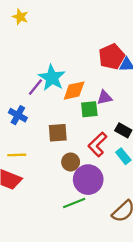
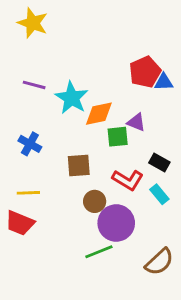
yellow star: (20, 17) -> (33, 23), size x1.5
purple line: (35, 87) -> (34, 85), moved, turned 66
purple triangle: (105, 98) -> (136, 122), turned 35
red L-shape: (98, 144) -> (128, 180), turned -105

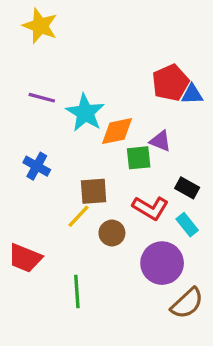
yellow line: (28, 193) -> (79, 216), moved, turned -45
purple circle: (116, 223) -> (162, 263), moved
green line: (99, 252) -> (77, 291), moved, turned -72

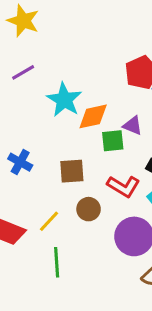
purple line: (42, 98) -> (23, 72), moved, turned -45
blue cross: (37, 166) -> (20, 162), moved
yellow line: (79, 216) -> (49, 221), moved

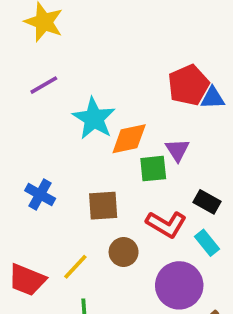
purple triangle: (133, 126) -> (177, 150), turned 35

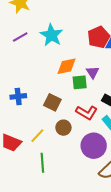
cyan star: (94, 118) -> (51, 35), moved
blue cross: (40, 194) -> (18, 96), turned -35
brown square: (103, 206) -> (52, 102), turned 30

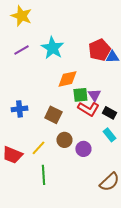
purple triangle: (93, 72) -> (94, 95), moved
red L-shape: (87, 112) -> (88, 109), moved
purple circle: (94, 146) -> (83, 149), moved, size x0.6

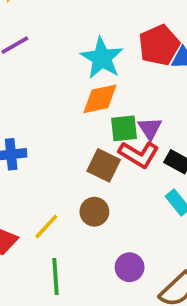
cyan star: (52, 48) -> (102, 58), moved
brown square: (53, 115) -> (104, 165), moved
purple circle: (83, 149) -> (130, 267), moved

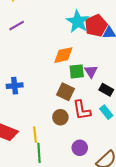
cyan star: (102, 58) -> (78, 21), moved
red L-shape: (139, 154) -> (82, 110), moved, turned 50
yellow line: (46, 227) -> (35, 135), moved, turned -49

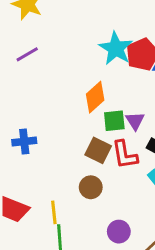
orange diamond: (63, 55) -> (95, 97), turned -30
red L-shape: (82, 110) -> (125, 155), moved

